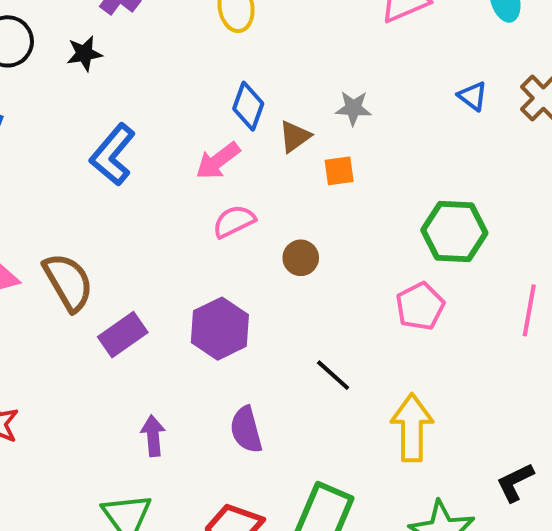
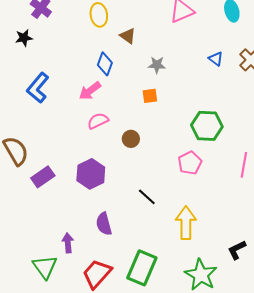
brown triangle: (295, 136) -> (128, 36), moved, turned -48
purple arrow: (153, 436) -> (68, 243), moved

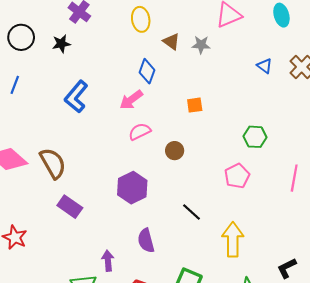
gray star: (157, 65) -> (201, 45), moved
green hexagon: (207, 126) -> (255, 137), size x0.7
purple rectangle: (43, 177) -> (70, 207), moved, turned 70

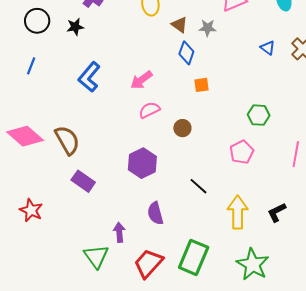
blue diamond: (147, 71) -> (186, 53), moved
black L-shape: (287, 268) -> (277, 212), moved

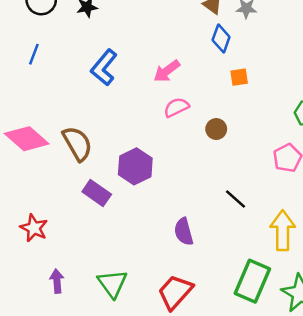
purple hexagon: (142, 163) -> (135, 166), moved
purple arrow: (119, 232) -> (57, 281), moved
green rectangle: (194, 257) -> (252, 281), moved

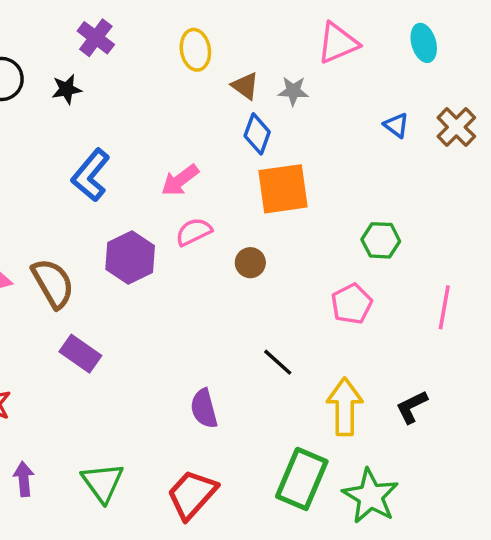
orange square: (239, 77) -> (283, 189), size x2.0
purple hexagon: (135, 166) -> (130, 258), moved

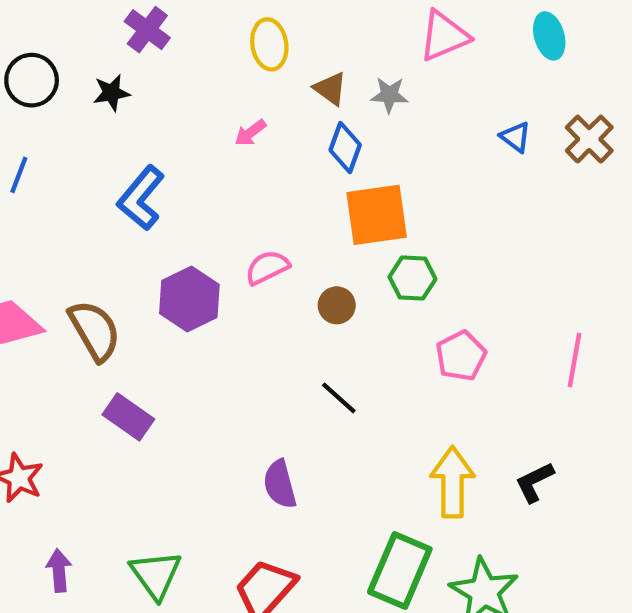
pink arrow: (180, 180) -> (250, 133), moved, size x0.7
green hexagon: (381, 240) -> (412, 278), moved
black line: (278, 362) -> (339, 398), moved

